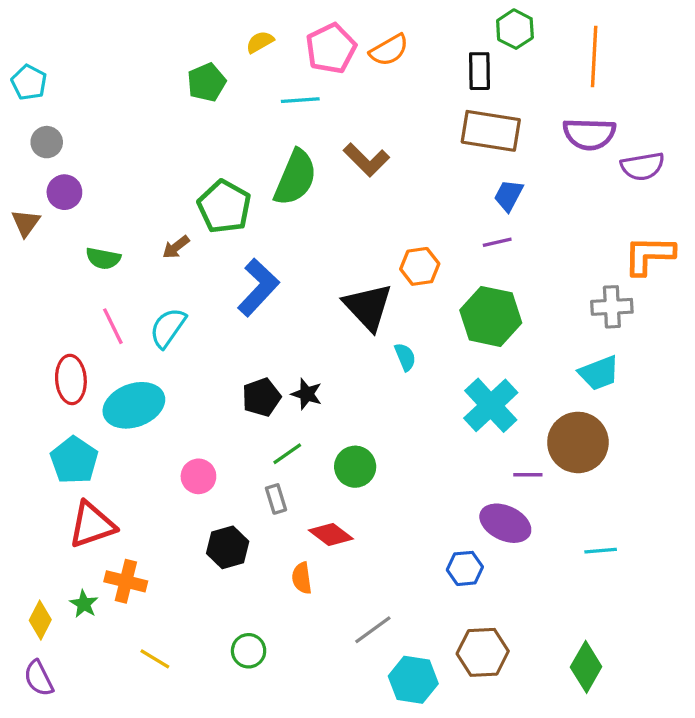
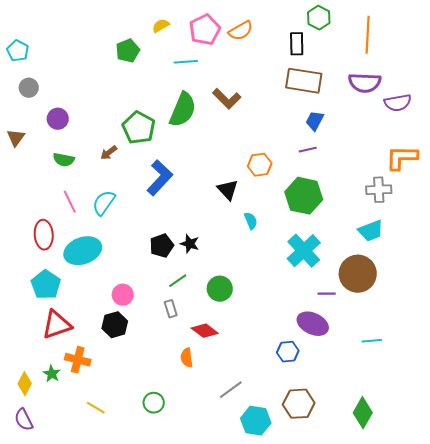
purple circle: (64, 192) -> (58, 119), moved
black triangle: (368, 307) -> (228, 190), size x0.7
black hexagon: (228, 547) -> (115, 325), moved

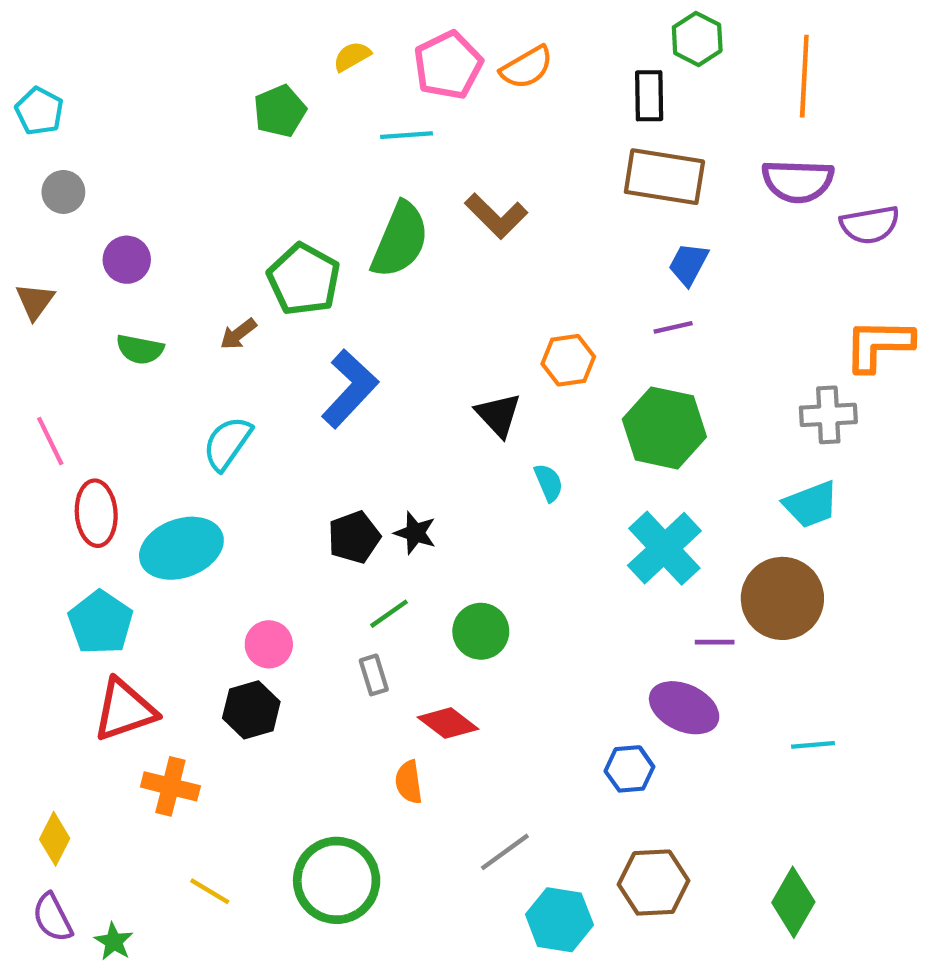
pink line: (70, 202) -> (50, 441), moved
green star: (52, 374) -> (114, 942), moved
green circle: (154, 403) -> (337, 880), size x1.8

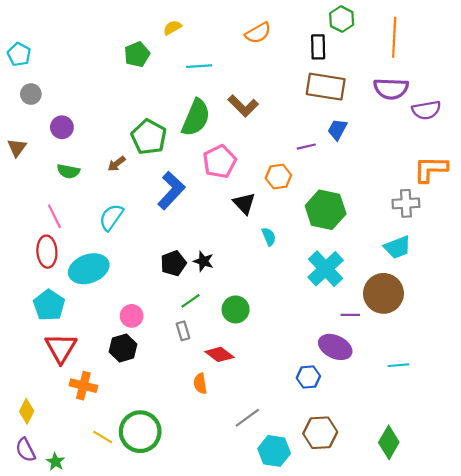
pink pentagon: (448, 65) -> (219, 162), moved
purple line: (673, 327) -> (306, 147), moved
pink line: (50, 441) -> (54, 216), moved
red triangle: (125, 710) -> (61, 348), turned -40
green circle: (337, 880) -> (140, 432), moved

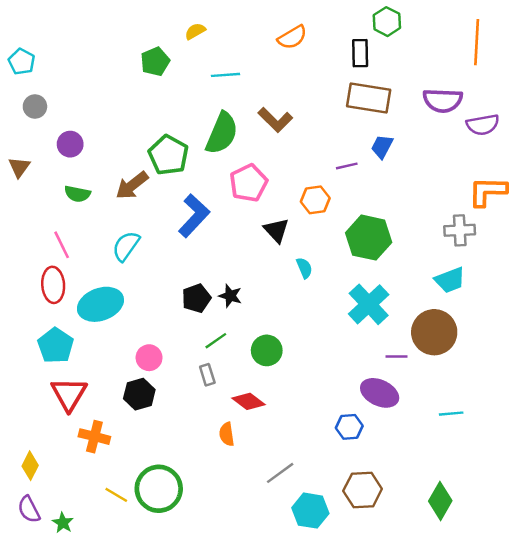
orange line: (394, 37) -> (477, 42), moved
brown arrow: (117, 164) -> (132, 185), size x1.6

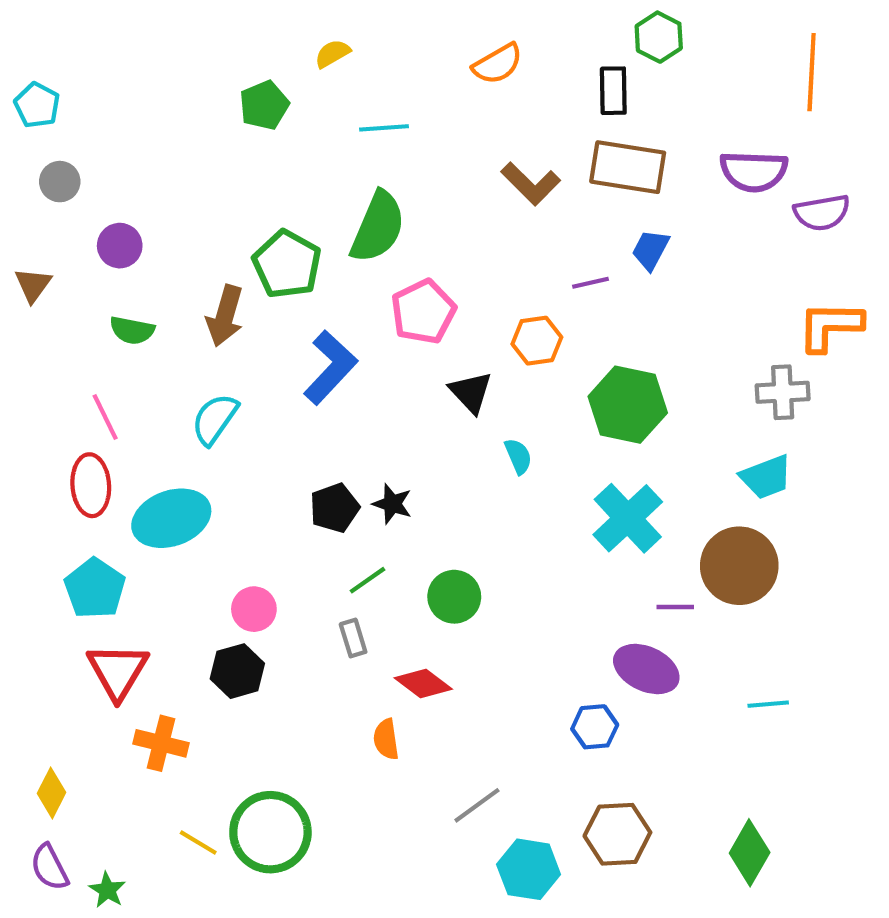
brown L-shape: (275, 120) -> (531, 184), moved
brown arrow: (132, 185) -> (225, 316), turned -36

